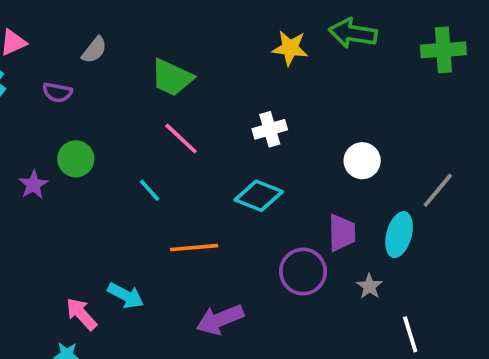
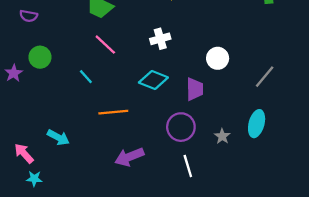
purple trapezoid: (342, 233) -> (195, 89), moved
cyan ellipse: (399, 235) -> (257, 124), moved
cyan arrow: (126, 296) -> (58, 137), moved
pink arrow: (81, 314) -> (24, 153), moved
white line: (410, 334) -> (188, 166), moved

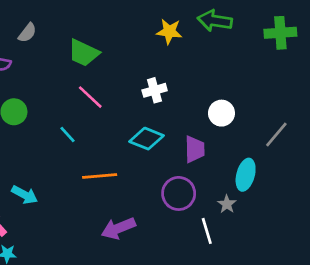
cyan ellipse: (257, 124) -> (246, 175), moved
cyan arrow: (58, 137) -> (25, 195), moved
white line: (188, 166) -> (207, 231), moved

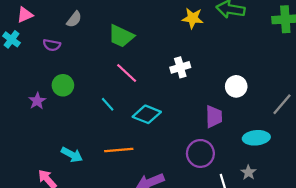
cyan diamond: (146, 139) -> (147, 114), moved
cyan ellipse: (246, 175) -> (256, 138), turned 70
orange line: (100, 176) -> (119, 150), moved
gray star: (227, 204) -> (248, 172), moved

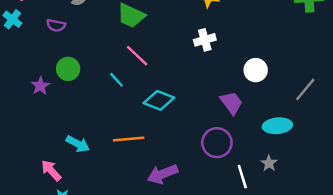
white cross: (180, 67) -> (205, 40), moved
cyan line: (108, 104) -> (116, 80), moved
purple trapezoid: (214, 117) -> (231, 103), turned -35

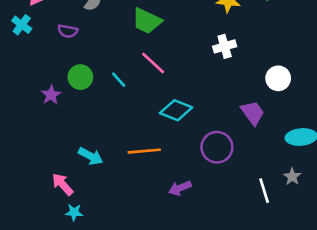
cyan line: (116, 80) -> (119, 80), moved
purple circle: (217, 143) -> (217, 147), moved
purple arrow: (162, 174) -> (180, 188), size x0.7

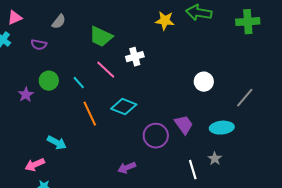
white cross: (225, 46) -> (135, 57), moved
purple trapezoid: (253, 113) -> (184, 125), moved
orange line: (144, 151) -> (90, 114), moved, turned 70
pink arrow: (63, 184) -> (35, 165), turned -72

